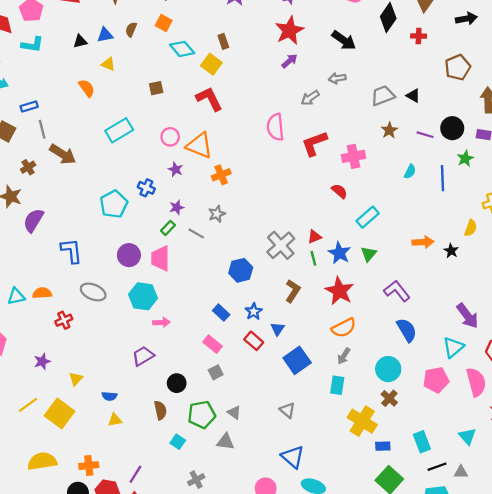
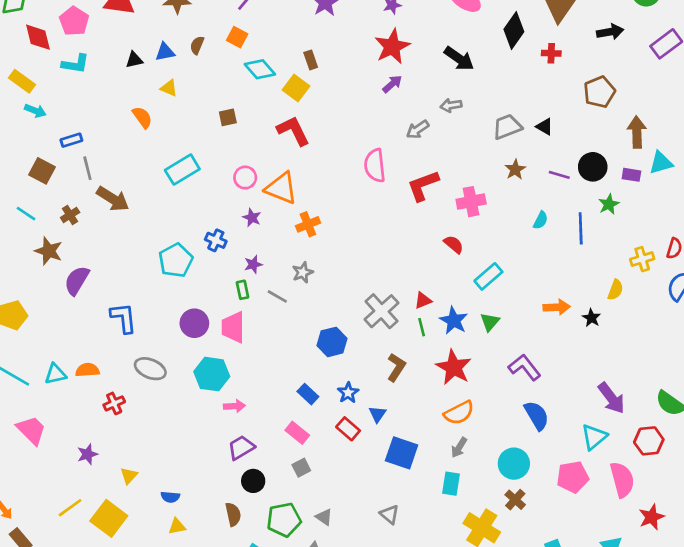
green rectangle: (168, 228) -> (242, 290), turned -56
purple trapezoid: (143, 356) -> (241, 448), moved
blue square: (297, 360) -> (402, 453), turned -36

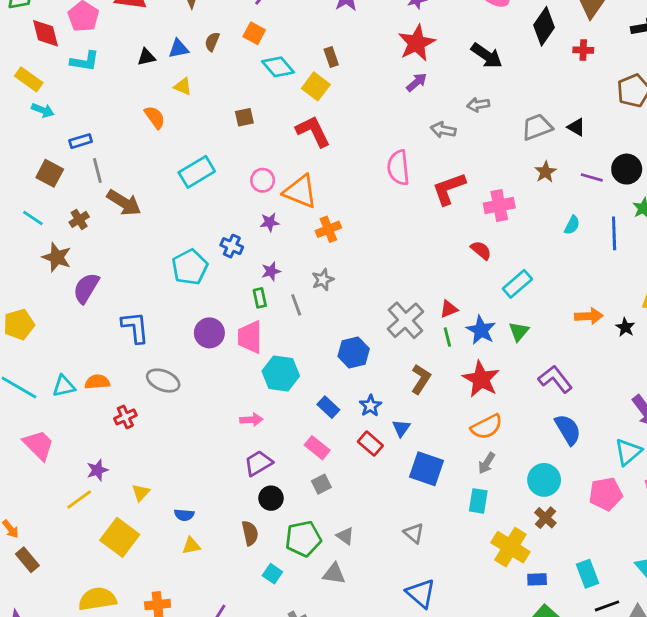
gray arrow: (418, 129) -> (443, 130), turned 45
purple star: (252, 218) -> (270, 222), turned -30
gray line: (277, 296) -> (296, 305), turned 40
cyan hexagon: (212, 374) -> (281, 374), moved
yellow line: (70, 508) -> (79, 500), moved

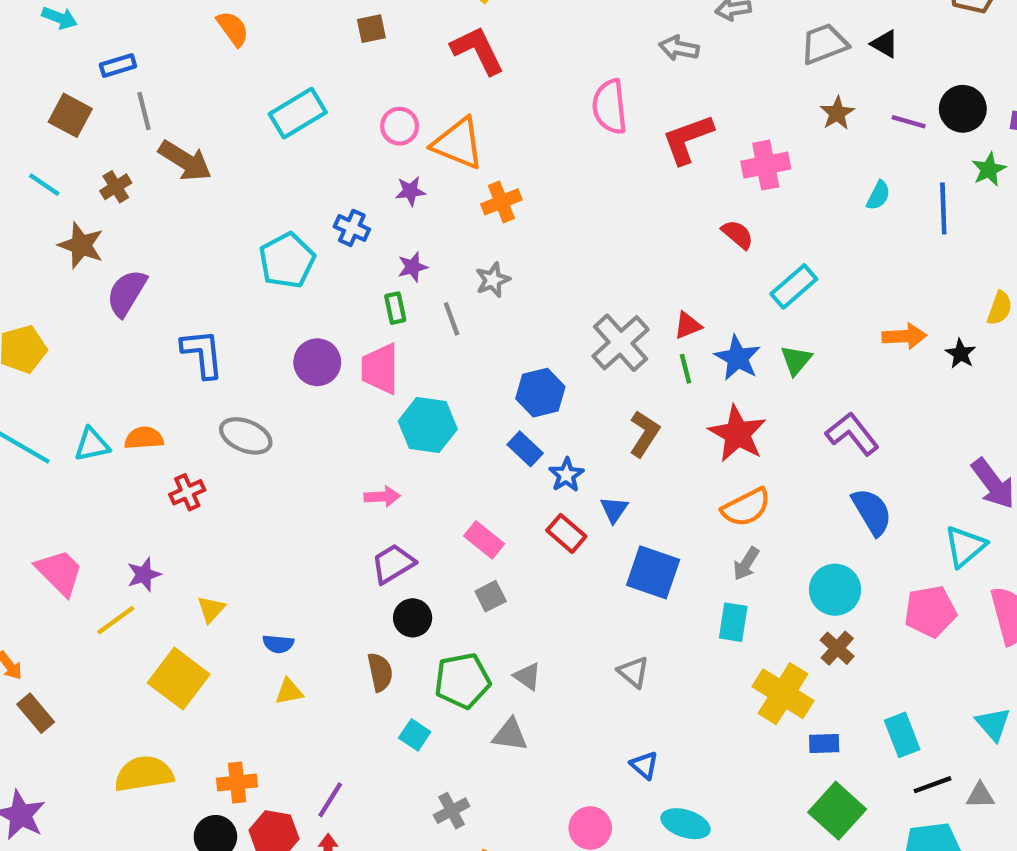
blue rectangle: (328, 407) -> (525, 449), moved
pink trapezoid: (39, 445) -> (59, 572), moved
blue triangle: (421, 593) -> (644, 765), size x0.6

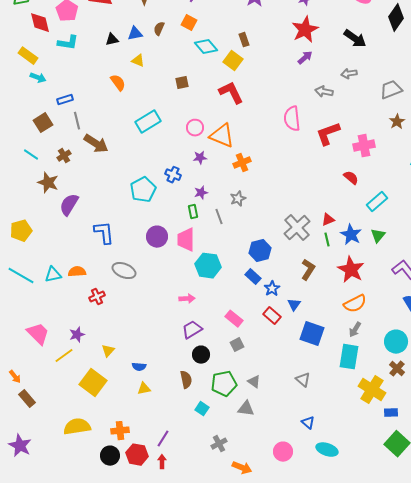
brown square: (70, 115) -> (43, 123), turned 30
cyan rectangle: (733, 622) -> (349, 357), size x1.4

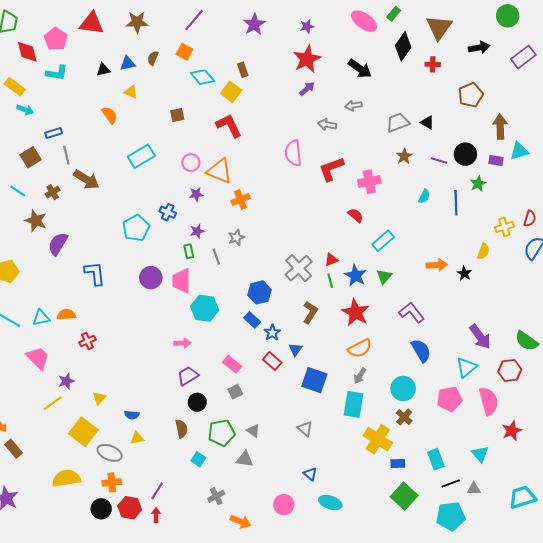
gray ellipse: (124, 271) -> (110, 453), moved
pink trapezoid: (38, 334) -> (38, 358), moved

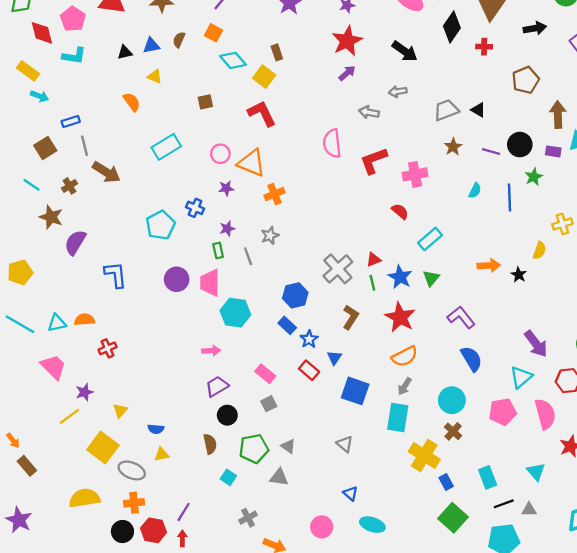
blue rectangle: (398, 463) -> (446, 482), turned 64

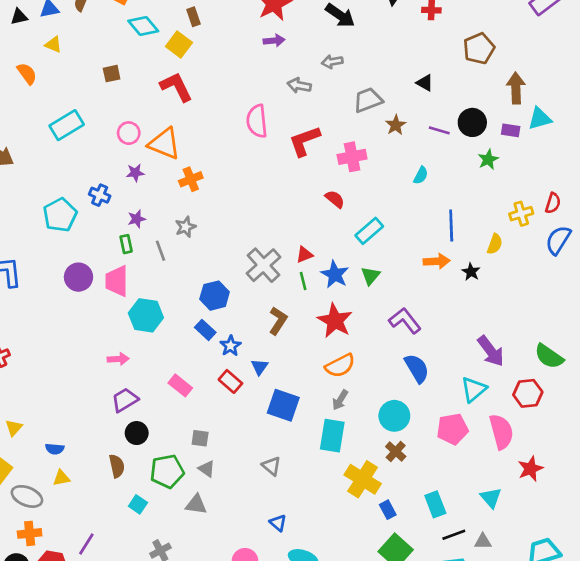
purple arrow: (347, 73) -> (274, 41), turned 36
gray trapezoid: (446, 110) -> (368, 100), moved
blue line: (509, 198) -> (451, 226), moved
gray square: (269, 404) -> (200, 438), moved, turned 35

